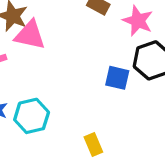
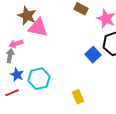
blue square: (117, 78) -> (93, 55), turned 35

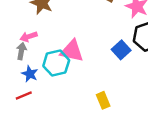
pink triangle: (38, 28) -> (72, 51), moved
cyan hexagon: (39, 79) -> (56, 63), moved

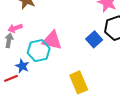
blue star: (30, 74) -> (22, 66), moved
yellow rectangle: (103, 100) -> (79, 82), size x1.5

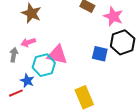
pink arrow: (15, 28) -> (28, 42), moved
blue square: (94, 39) -> (100, 54), turned -35

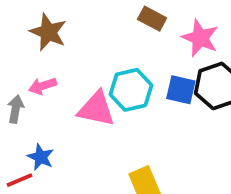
blue square: (100, 54) -> (181, 90), moved
cyan hexagon: (44, 65) -> (131, 90), moved

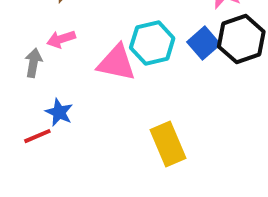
blue square: (181, 90) -> (204, 43), turned 36

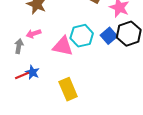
red line: (37, 136) -> (22, 75), moved
yellow rectangle: (168, 144) -> (68, 89), moved

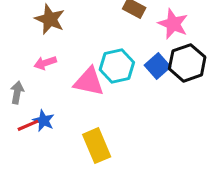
gray arrow: (19, 46) -> (17, 93), moved

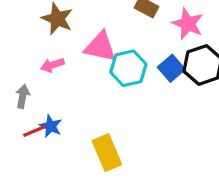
pink triangle: (89, 82) -> (100, 47), moved

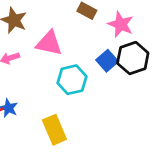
cyan hexagon: (128, 68) -> (72, 80), moved

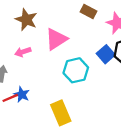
pink triangle: (49, 43) -> (56, 39), turned -45

